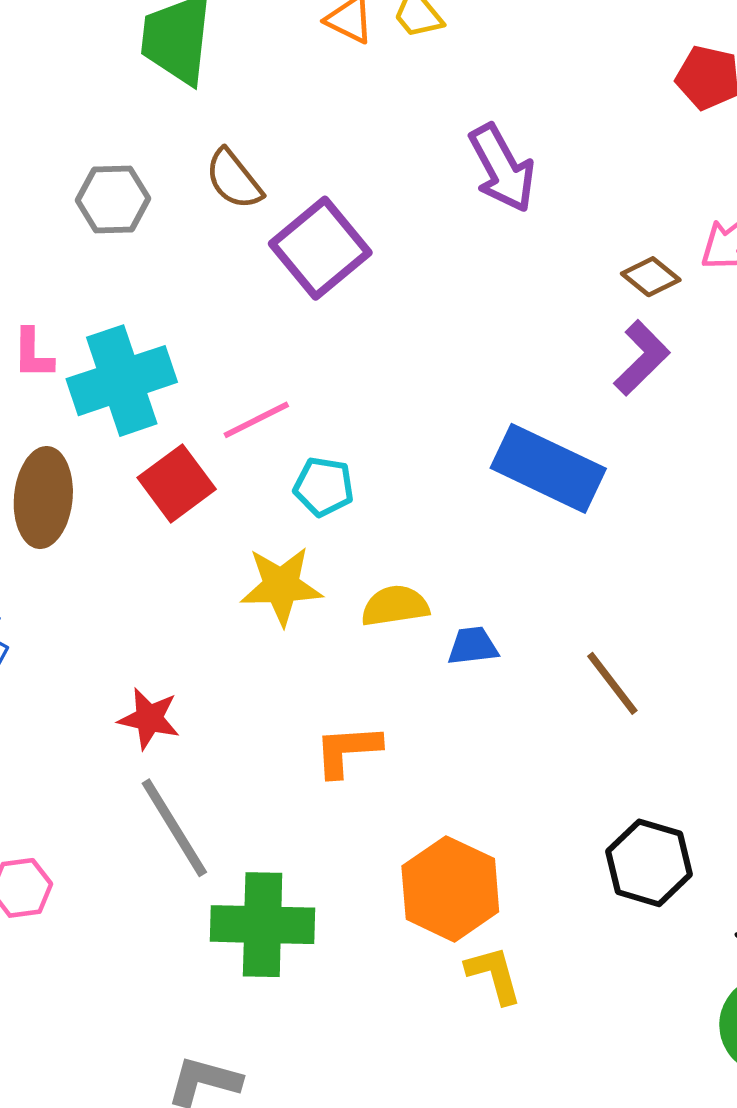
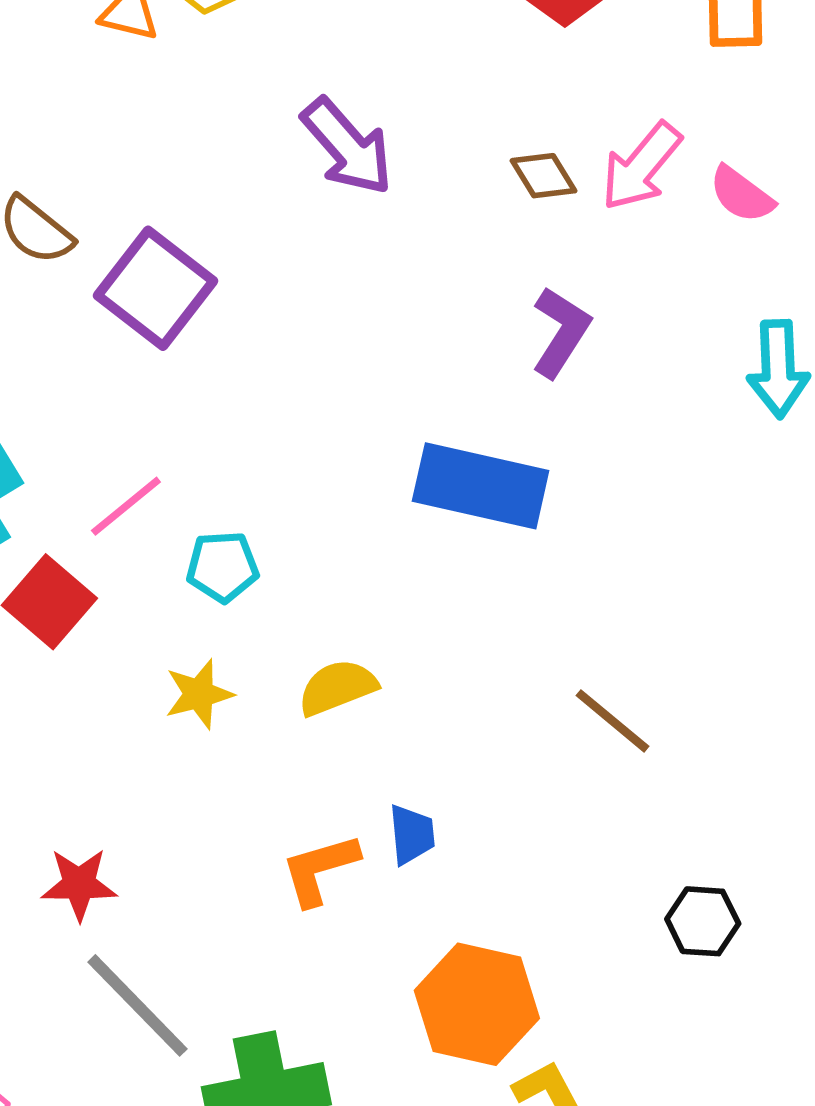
brown diamond: (651, 277) -> (544, 176), moved, turned 32
yellow star: (281, 586) -> (199, 694), size x0.7
blue trapezoid: (473, 646) -> (412, 834), moved, turned 104
black hexagon: (649, 863) -> (703, 921), size x0.7

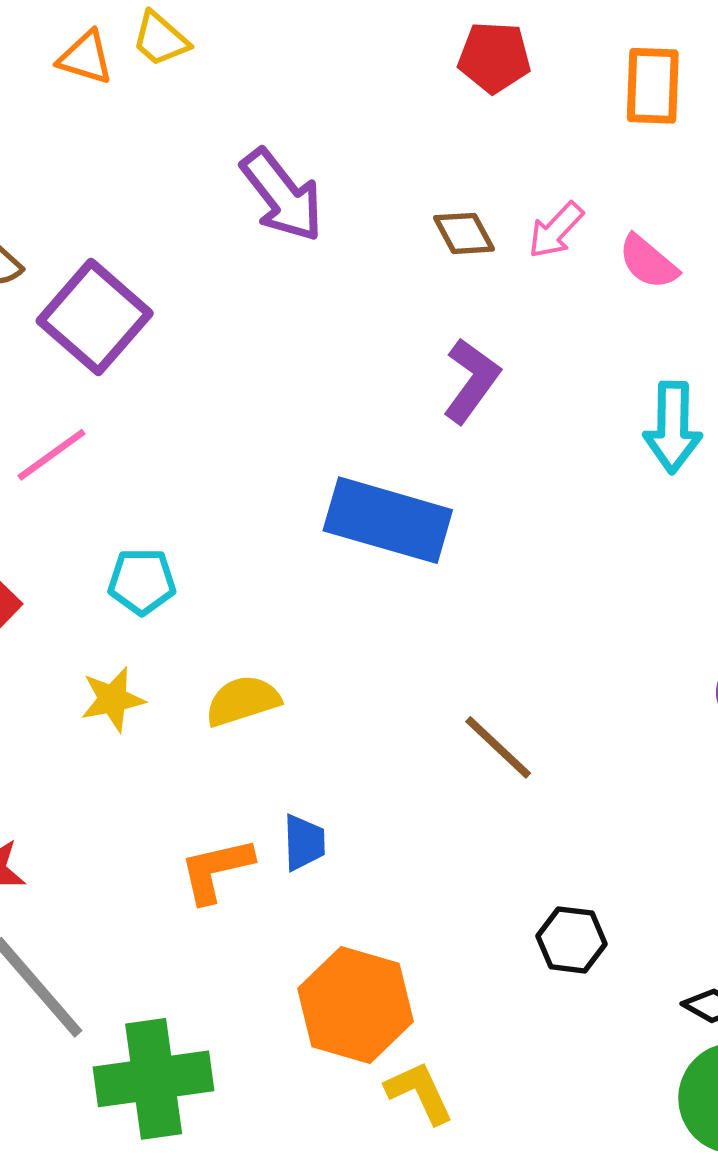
pink arrow: (641, 166) -> (556, 230), size x0.7
pink line: (126, 506) -> (52, 455), moved

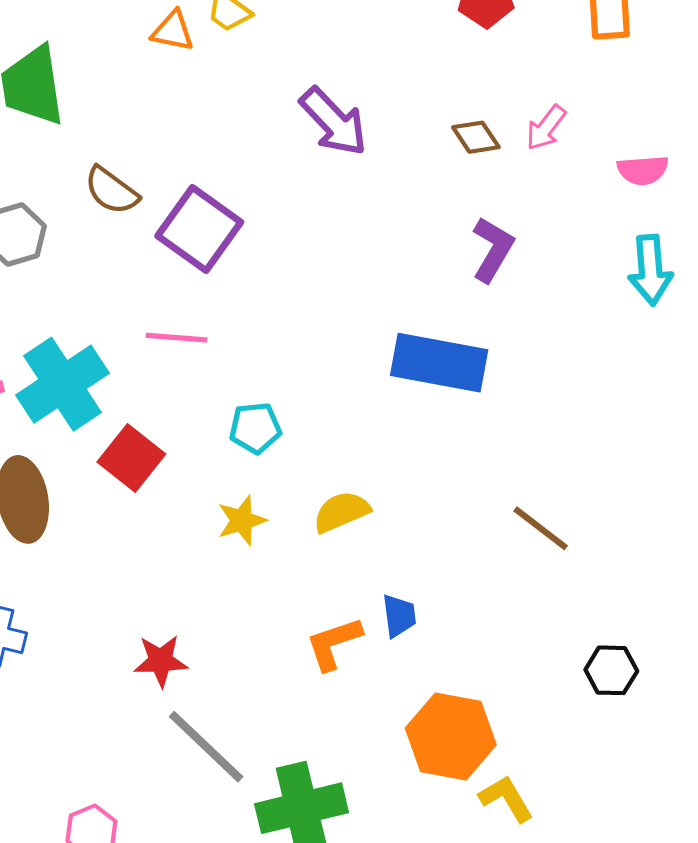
pink semicircle: (648, 262) -> (643, 170), moved, turned -39
pink line: (52, 455) -> (177, 338), turned 46

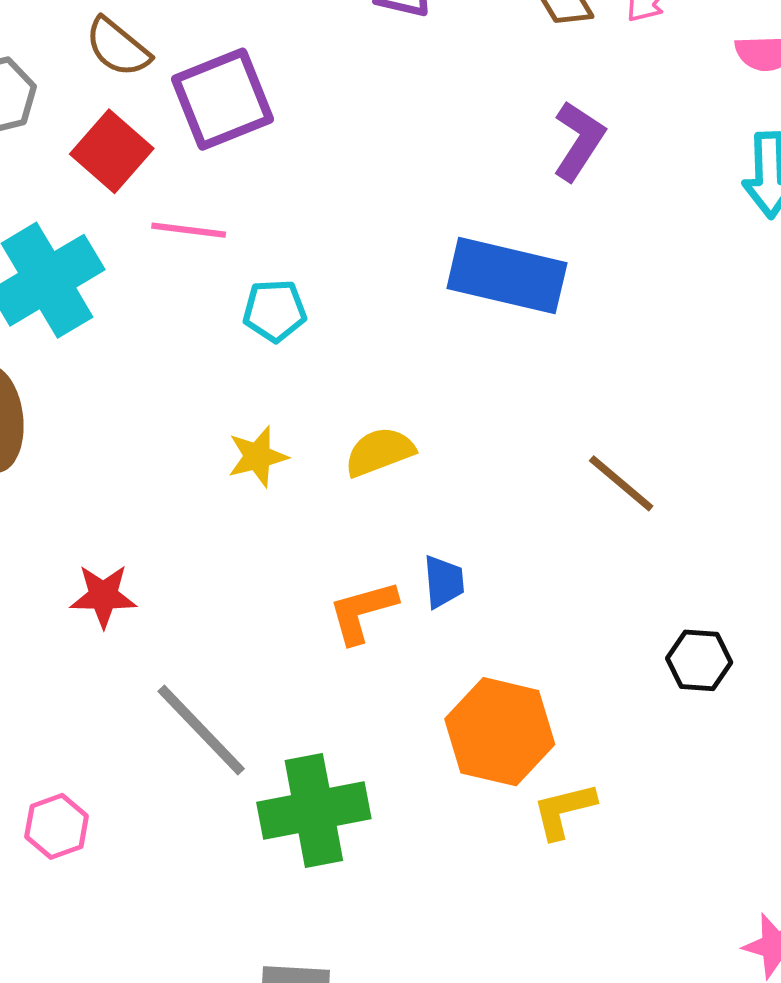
purple square: (199, 229) -> (223, 99), turned 30
cyan pentagon: (255, 428) -> (275, 311), moved
red square: (131, 458) -> (112, 151), moved
red star: (161, 661) -> (103, 596), moved
yellow L-shape: (506, 799) -> (564, 811), turned -76

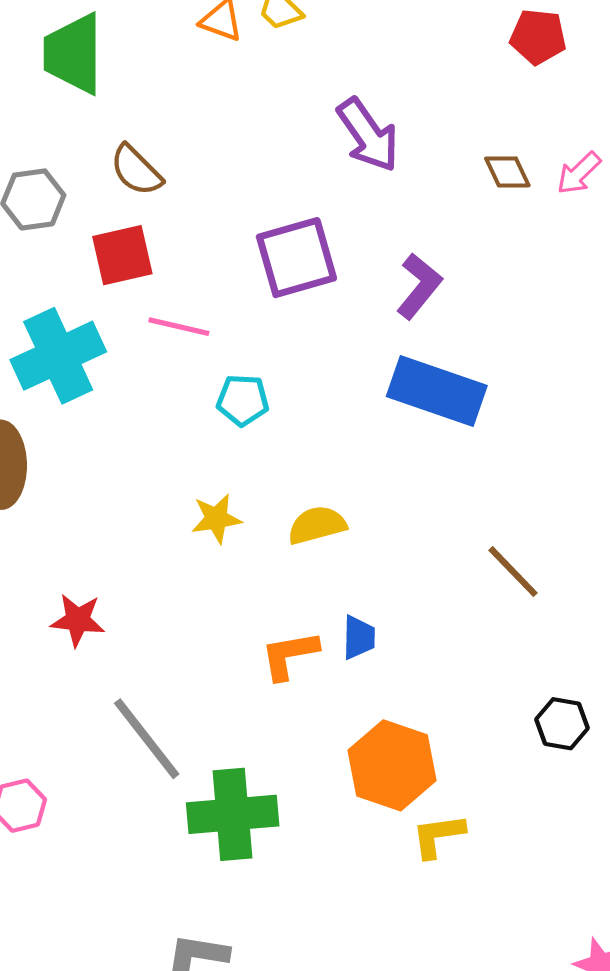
purple square: (223, 99) -> (296, 258), moved
purple L-shape: (579, 141) -> (419, 286), moved
red square: (112, 151) -> (122, 255), turned 30

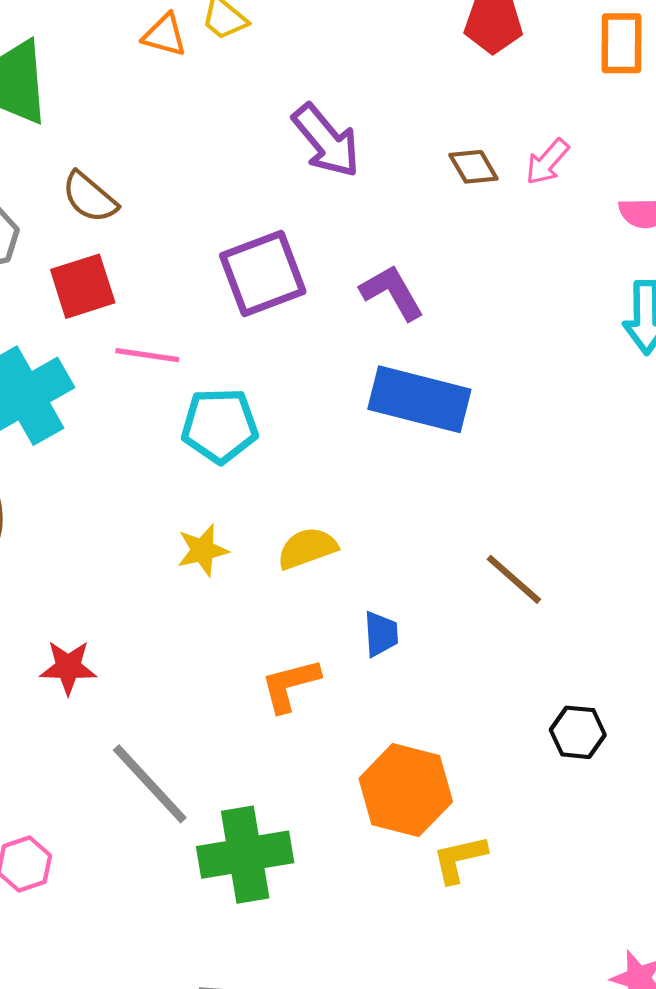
purple L-shape: (419, 286) -> (392, 292), turned -64
cyan pentagon: (243, 400) -> (220, 426), size x1.4
blue trapezoid: (359, 637) -> (381, 634), moved

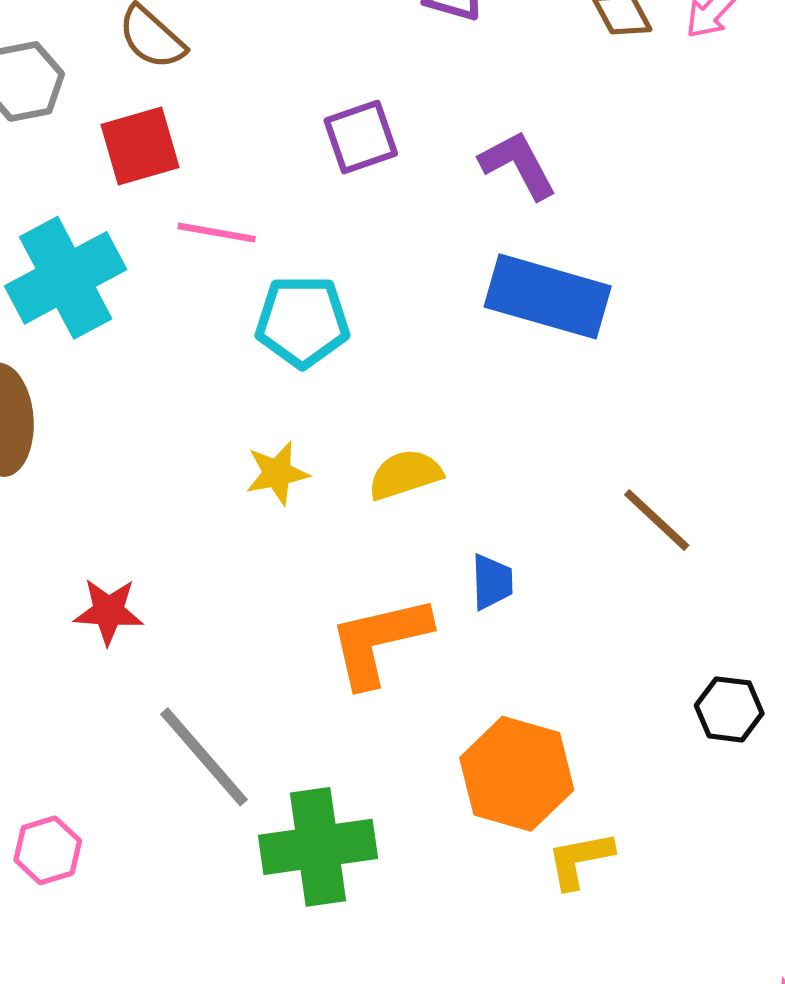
purple square: (263, 274) -> (361, 137), size x0.7
orange L-shape: (290, 685) -> (379, 641), size x1.4

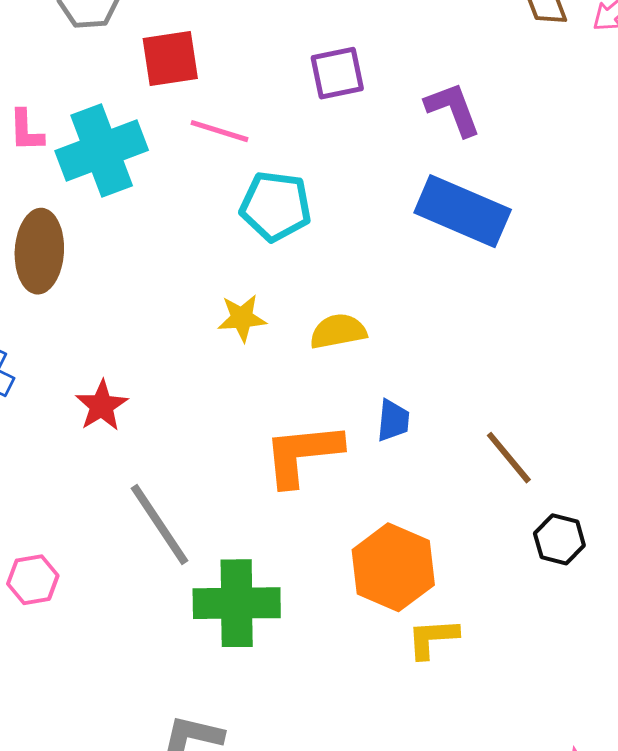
brown line: (657, 520) -> (509, 458), moved
red star: (108, 611) -> (102, 406), turned 30

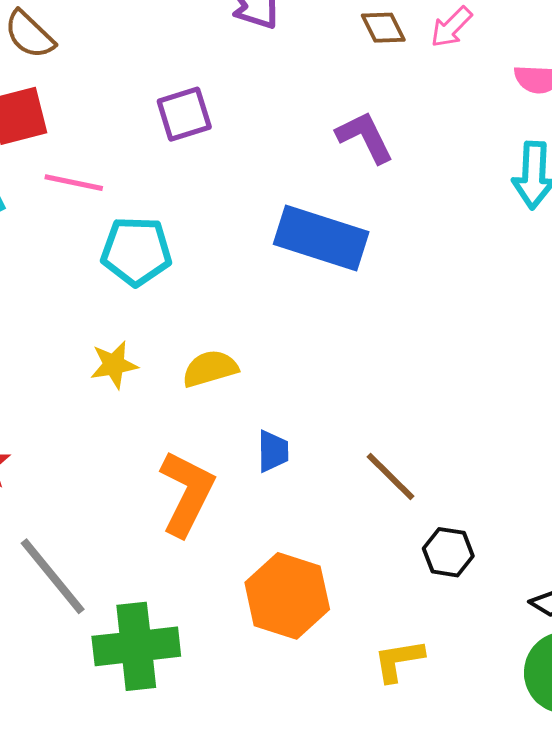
purple L-shape: (453, 109) -> (365, 137), moved
orange L-shape: (303, 454) -> (187, 493), turned 128
yellow L-shape: (432, 638) -> (399, 660), moved

